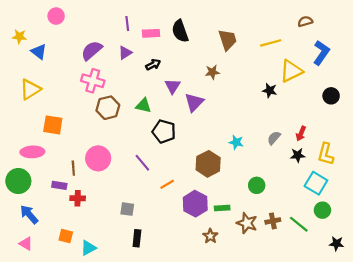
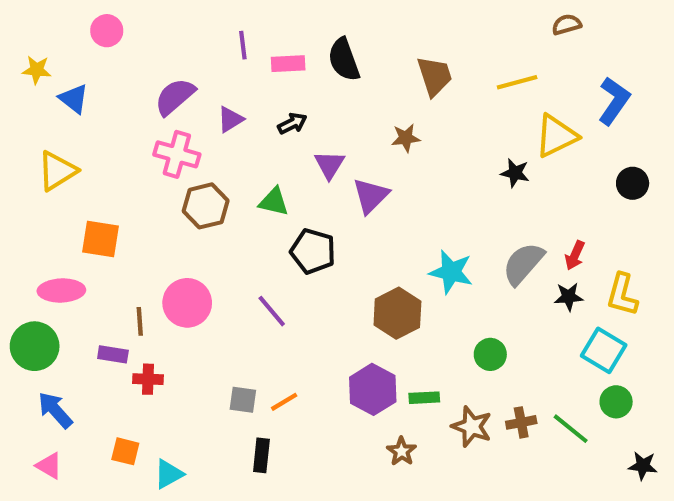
brown semicircle: (305, 21) -> (567, 24), moved
purple triangle: (125, 53) -> (230, 119), moved
gray semicircle: (274, 138) -> (523, 264), size x1.6
cyan star: (236, 142) -> (451, 272), size x1.5
orange line: (167, 184) -> (284, 402), moved

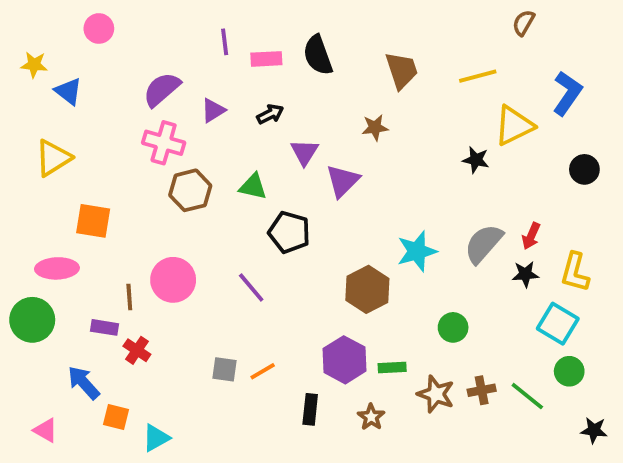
brown semicircle: (567, 24) -> (523, 23), turned -44
cyan star: (451, 272) -> (417, 251), turned -30
red cross: (148, 379) -> (137, 350), turned 32
blue arrow: (55, 410) -> (84, 383), moved
black rectangle: (261, 455) -> (310, 409), moved

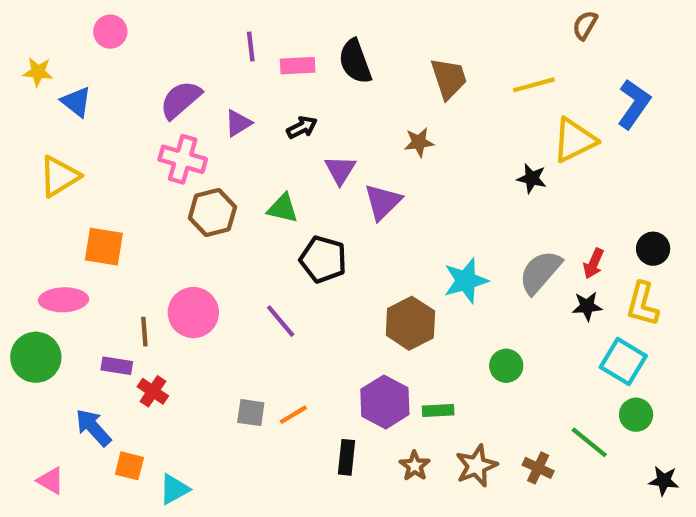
black circle: (584, 169) -> (653, 249), moved
brown cross: (482, 390) -> (538, 468), moved, turned 36
brown star: (436, 394) -> (476, 466), moved, turned 30

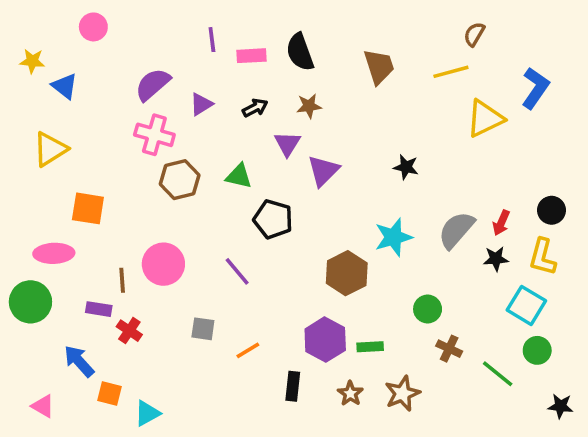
brown semicircle: (585, 25) -> (474, 34), moved
brown star: (419, 142) -> (309, 106), moved
black star: (532, 178) -> (406, 167), moved
gray square: (251, 413) -> (203, 329), moved
brown cross: (538, 468) -> (449, 349), moved

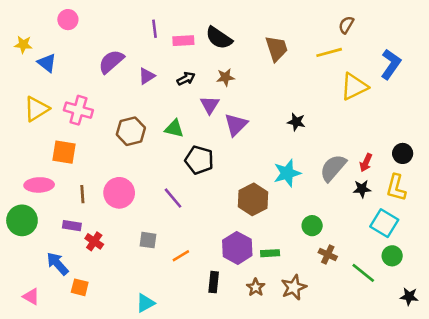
black semicircle: (300, 52) -> (219, 38), turned -36
pink cross: (154, 135) -> (78, 110), moved
brown line: (122, 280) -> (82, 194), moved
cyan triangle: (147, 413) -> (145, 303), moved

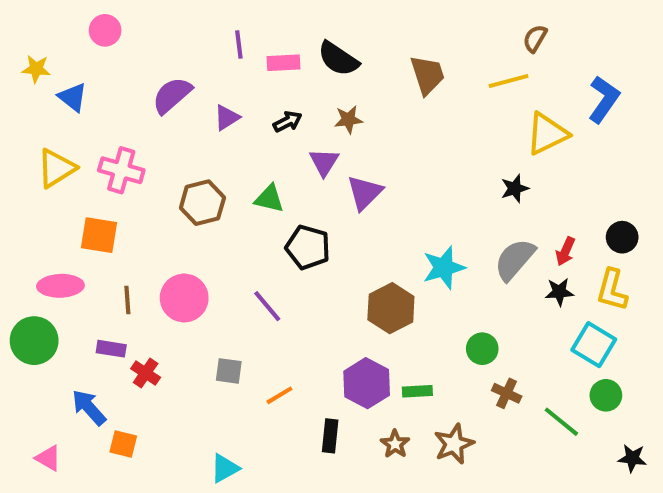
black star: (296, 122) -> (515, 188), moved, turned -30

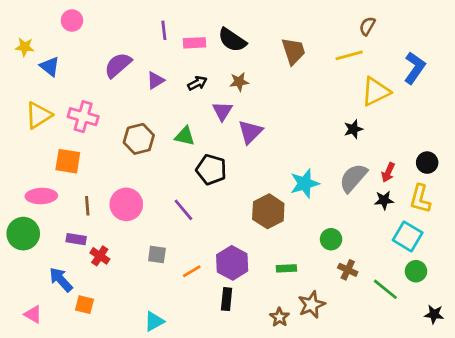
purple hexagon: (367, 383) -> (232, 263), moved
brown star: (395, 444) -> (279, 317), moved

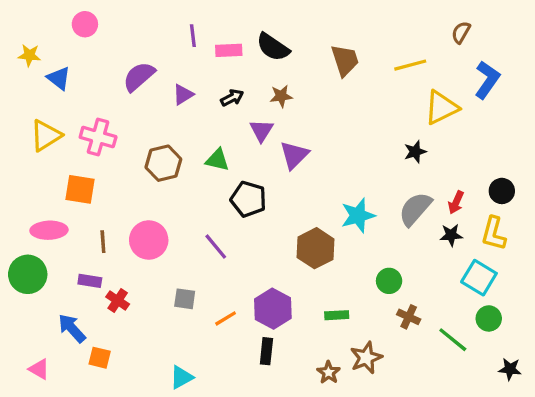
brown semicircle: (367, 26) -> (461, 32), moved

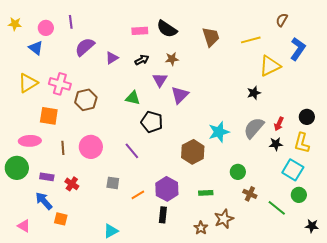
pink circle: (85, 24) -> (46, 28), moved
purple line: (193, 36) -> (71, 22), moved
yellow star: (29, 55) -> (15, 24), moved
brown hexagon: (163, 163) -> (86, 100), moved
purple rectangle: (90, 281) -> (47, 177), moved

